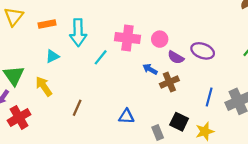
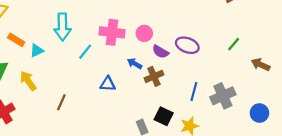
orange rectangle: (47, 24) -> (16, 40), moved, turned 42
blue triangle: (126, 116) -> (108, 84), moved

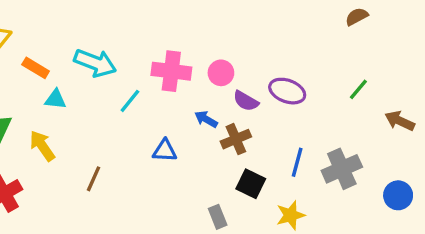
cyan arrow: (62, 27) -> (95, 63), turned -68
orange rectangle: (16, 40) -> (36, 68), moved
cyan triangle: (37, 51) -> (55, 99), turned 32
black square: (164, 116) -> (251, 184), moved

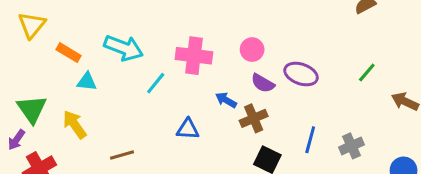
pink circle: (221, 73) -> (252, 50), moved
gray cross: (342, 169) -> (352, 146), size x0.7
brown line: (94, 179) -> (122, 155), turned 50

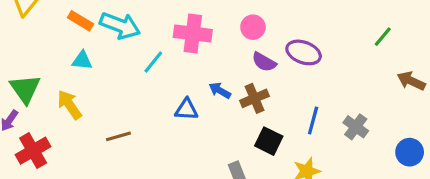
orange rectangle: (68, 53) -> (80, 21), moved
green line: (367, 72) -> (383, 37), moved
blue arrow: (226, 100) -> (220, 90), moved
gray cross: (352, 146) -> (356, 127), turned -30

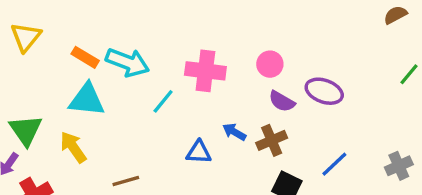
cyan triangle: (82, 60) -> (87, 100), size x1.6
blue line: (313, 121) -> (334, 164), turned 32
gray cross: (356, 127) -> (399, 166), moved, turned 30

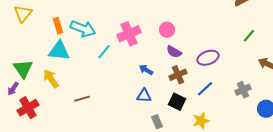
orange rectangle: (85, 57) -> (58, 26), turned 42
pink cross: (205, 71) -> (129, 34), turned -30
purple ellipse: (324, 91) -> (208, 58), moved, turned -40
brown cross: (272, 140) -> (178, 75), moved
blue triangle: (199, 152) -> (144, 96), moved

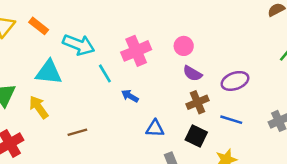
orange rectangle: (58, 26) -> (39, 26), moved, turned -35
cyan line: (104, 52) -> (105, 73), turned -70
blue arrow: (146, 70) -> (130, 96), moved
blue line: (205, 89) -> (231, 120), turned 60

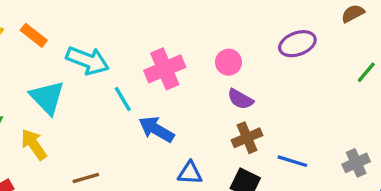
cyan triangle: (49, 72) -> (47, 97), turned 40
purple ellipse: (235, 81) -> (297, 44), moved
blue arrow: (130, 96) -> (156, 129), size x1.5

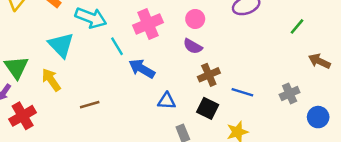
purple semicircle: (240, 99) -> (193, 46), moved

